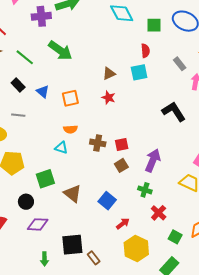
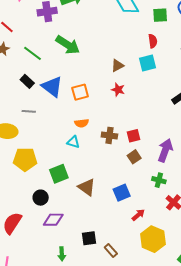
blue triangle: (43, 92) -> (52, 87), size x1.6
blue square: (107, 201) -> (122, 193), turned 30
black square: (72, 245) -> (89, 238), size x0.7

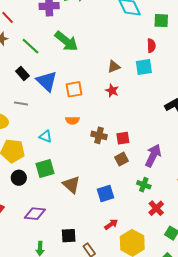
cyan triangle: (73, 142) -> (46, 136), moved
black circle: (41, 198) -> (19, 178), moved
red arrow: (138, 215) -> (111, 224), moved

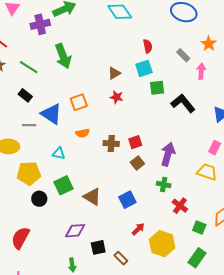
green square: (161, 21) -> (157, 88), moved
green arrow: (66, 41) -> (63, 56), turned 40
blue triangle: (47, 81) -> (51, 114), moved
purple diamond: (35, 214) -> (75, 231), moved

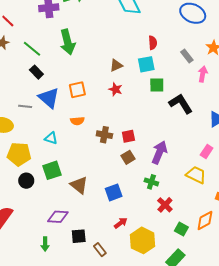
black rectangle: (25, 95) -> (36, 72), moved
green arrow: (72, 265) -> (45, 244), moved

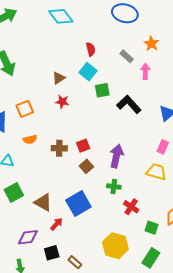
cyan square: (146, 64) -> (88, 72), turned -30
blue square: (114, 192) -> (78, 203), size x1.4
red arrow: (121, 223) -> (57, 224), moved

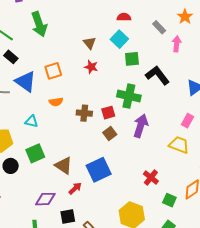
red semicircle: (91, 49) -> (124, 17), turned -80
brown triangle: (59, 78) -> (90, 43), turned -40
green cross: (114, 187) -> (129, 96), moved, size x1.6

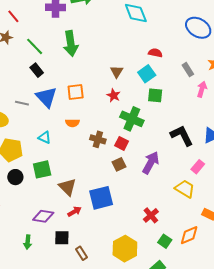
black L-shape: (157, 75) -> (182, 136), moved
green cross: (129, 96) -> (132, 119), moved
red square: (108, 113) -> (122, 143), turned 32

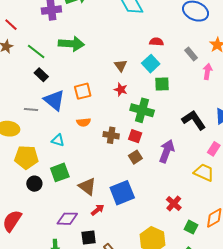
green arrow: (71, 43) -> (71, 44), turned -70

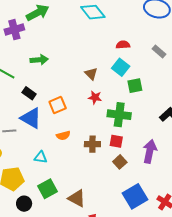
green arrow: (71, 44) -> (39, 60), size x0.7
black rectangle: (41, 75) -> (29, 93), moved
blue square: (122, 193) -> (135, 196), moved

